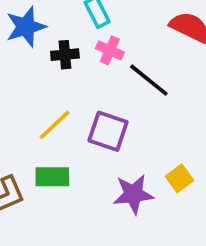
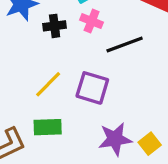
black line: (149, 80) -> (125, 44), turned -57
yellow square: (180, 178) -> (150, 144), moved

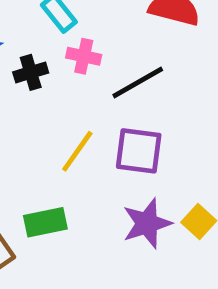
yellow line: (48, 84) -> (77, 151), moved
purple square: (92, 88) -> (139, 151), moved

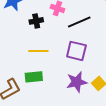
black cross: (31, 72) -> (36, 21), moved
yellow line: (77, 151) -> (38, 51), moved, turned 48

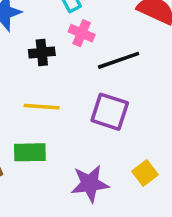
purple star: (77, 82) -> (90, 184), moved

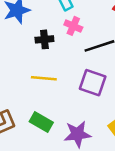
green rectangle: (30, 152) -> (41, 122), moved, turned 30

